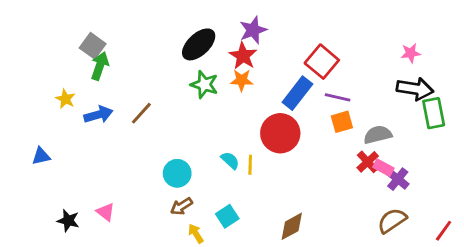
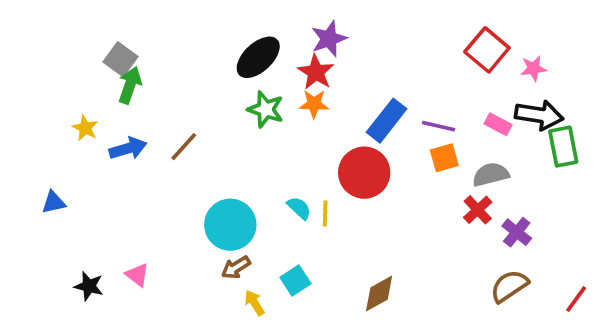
red square: (322, 62) -> (487, 50), moved
pink rectangle: (383, 168) -> (498, 124), moved
cyan circle: (177, 173) -> (230, 225), size x1.4

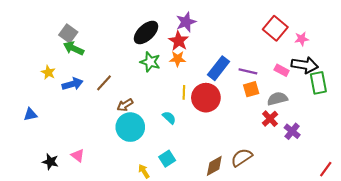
green arrow: (130, 85) -> (74, 48), turned -84
yellow line: (325, 214) -> (184, 92), moved
brown arrow: (236, 267) -> (125, 105), moved
brown semicircle: (509, 286) -> (242, 158), moved

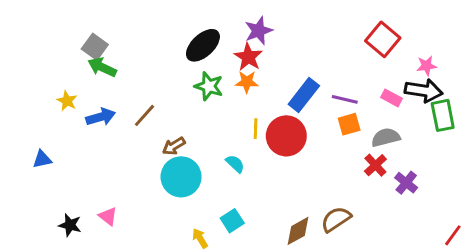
pink star: (302, 39) -> (427, 66), moved

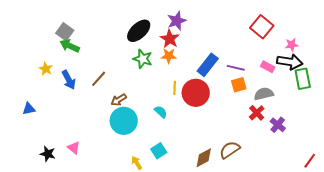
blue arrow: (101, 117) -> (69, 80), turned 78

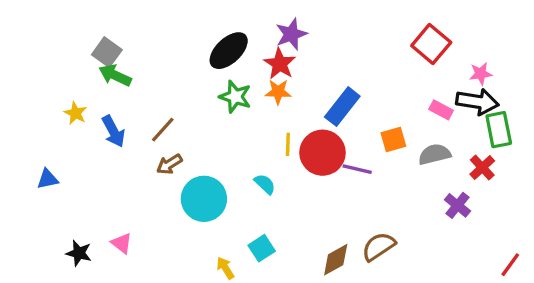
purple line: (236, 68) -> (357, 169), moved
brown arrow: (119, 100) -> (169, 164), moved
red cross: (257, 113) -> (482, 168), moved

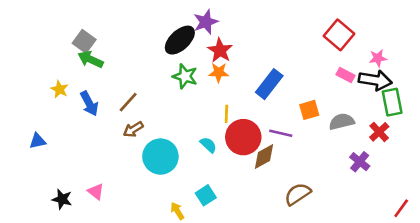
purple star: (291, 34) -> (206, 22), moved
pink rectangle: (441, 110) -> (345, 75), moved
red circle: (323, 153) -> (243, 137), moved
brown diamond: (336, 260) -> (264, 157), moved

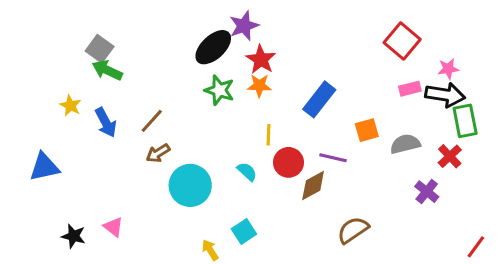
pink rectangle: (345, 75) -> (410, 89), turned -42
red circle: (243, 137) -> (288, 162), size x0.7
blue triangle: (38, 141) -> (44, 167), size x1.5

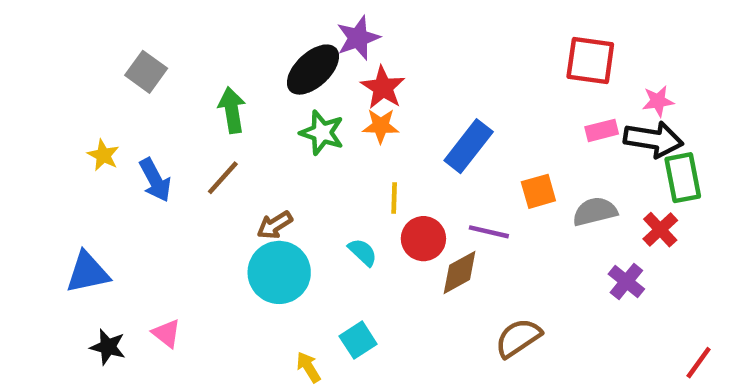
red square: (402, 41) -> (590, 60), turned -32
green arrow: (107, 70) -> (232, 110), moved, turned 56
brown arrow: (158, 153) -> (275, 225), moved
blue triangle: (44, 167) -> (88, 272), moved

